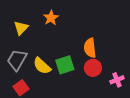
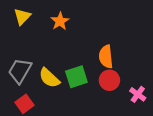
yellow triangle: (21, 28) -> (22, 17), moved
pink cross: (117, 80) -> (138, 94), turned -32

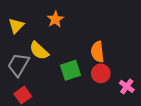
yellow triangle: (22, 17) -> (16, 26), moved
yellow semicircle: (49, 78) -> (39, 51), moved

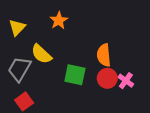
green square: (70, 70) -> (75, 75), turned 30
pink cross: (127, 86) -> (126, 81), moved

